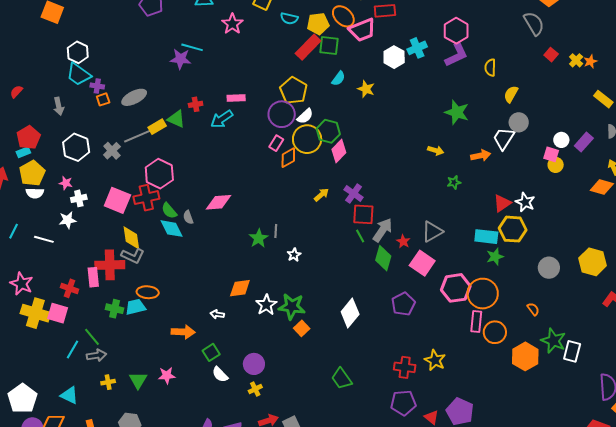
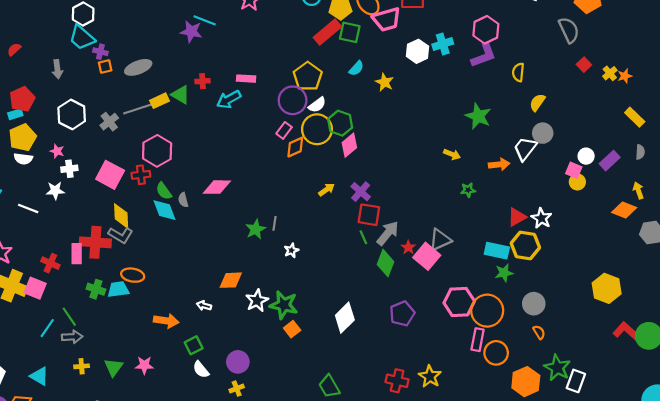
red cross: (146, 198) -> (141, 175), size x0.7
pink square: (422, 263) -> (427, 256), moved
gray circle: (549, 268) -> (534, 304), moved

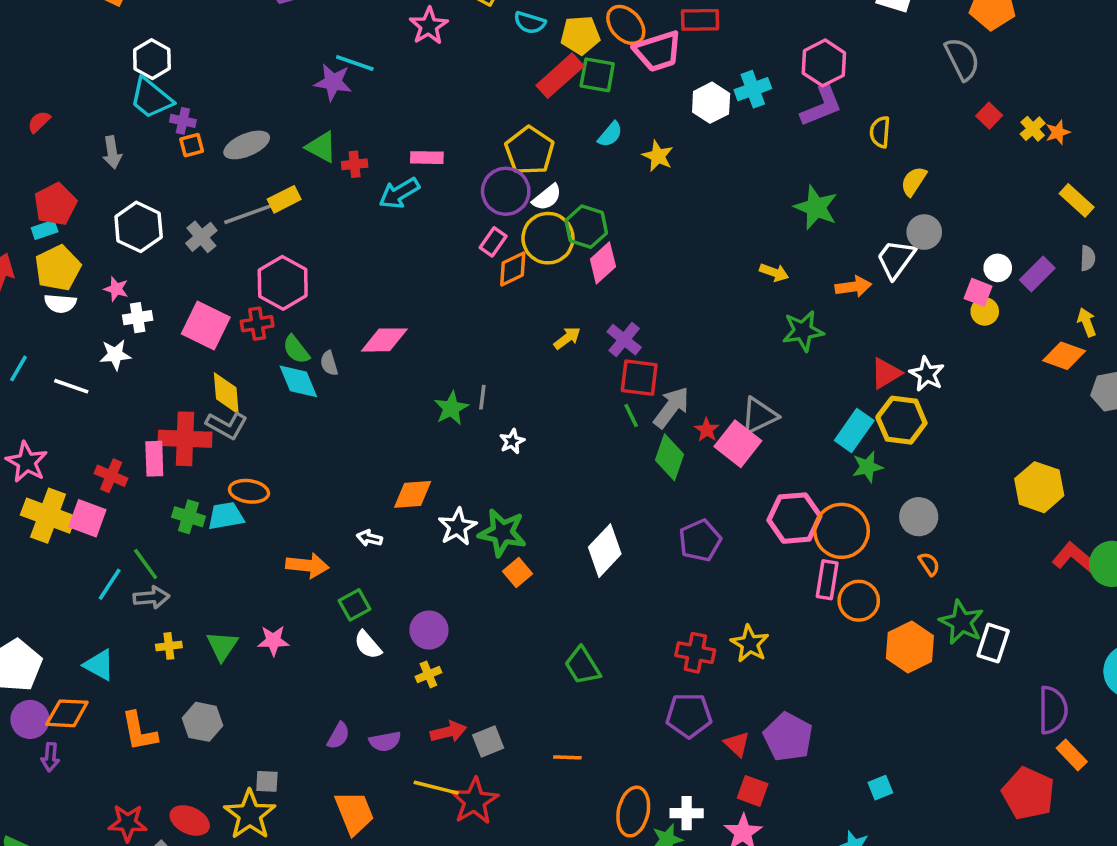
green triangle: (181, 95) -> (321, 147), moved
green star: (468, 190) -> (803, 331), size x1.6
cyan rectangle: (497, 251) -> (854, 430), turned -65

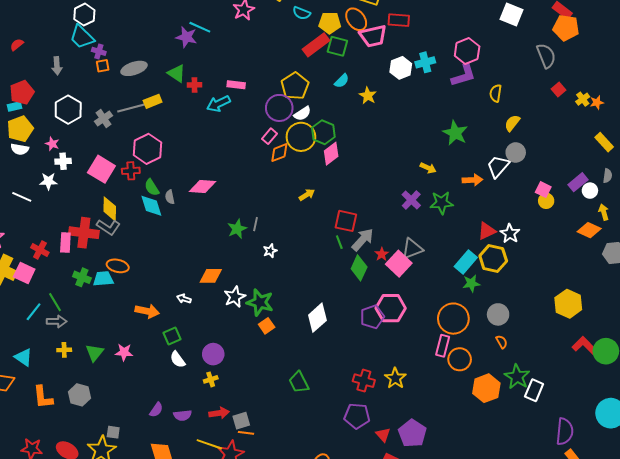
white circle: (998, 268) -> (590, 191), moved
purple cross: (624, 340) -> (411, 200), moved
pink hexagon: (794, 518) -> (391, 308), moved
orange line: (567, 757) -> (246, 433), moved

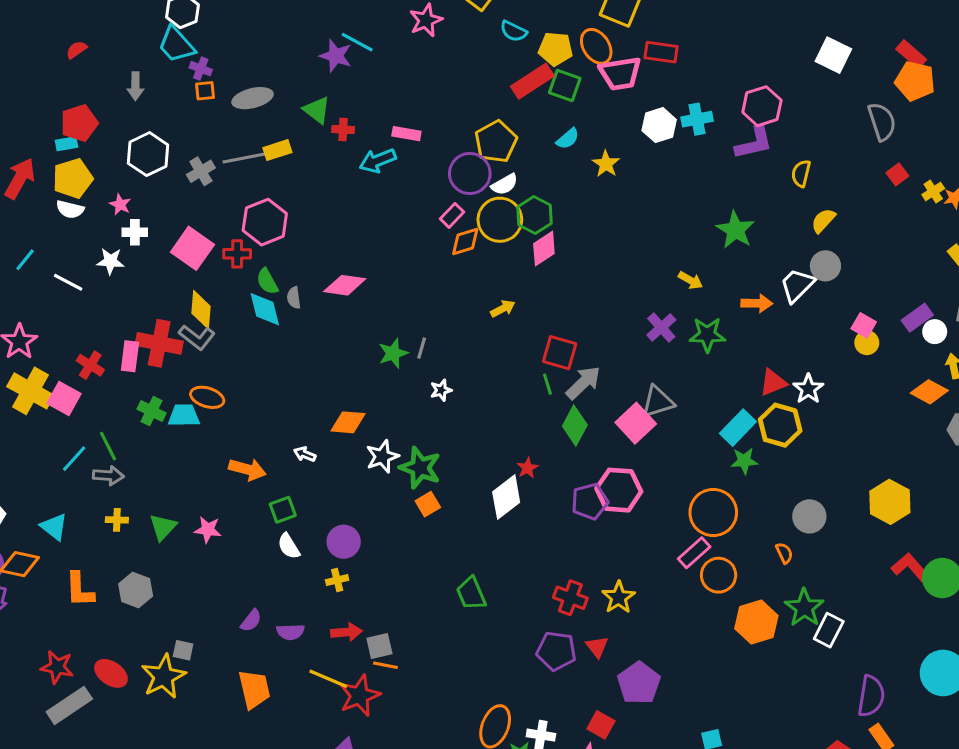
red star: (382, 254) -> (527, 468), moved
gray circle: (498, 314) -> (809, 516), moved
pink rectangle: (443, 346) -> (694, 553), turned 30
red triangle: (383, 435) -> (597, 647), moved

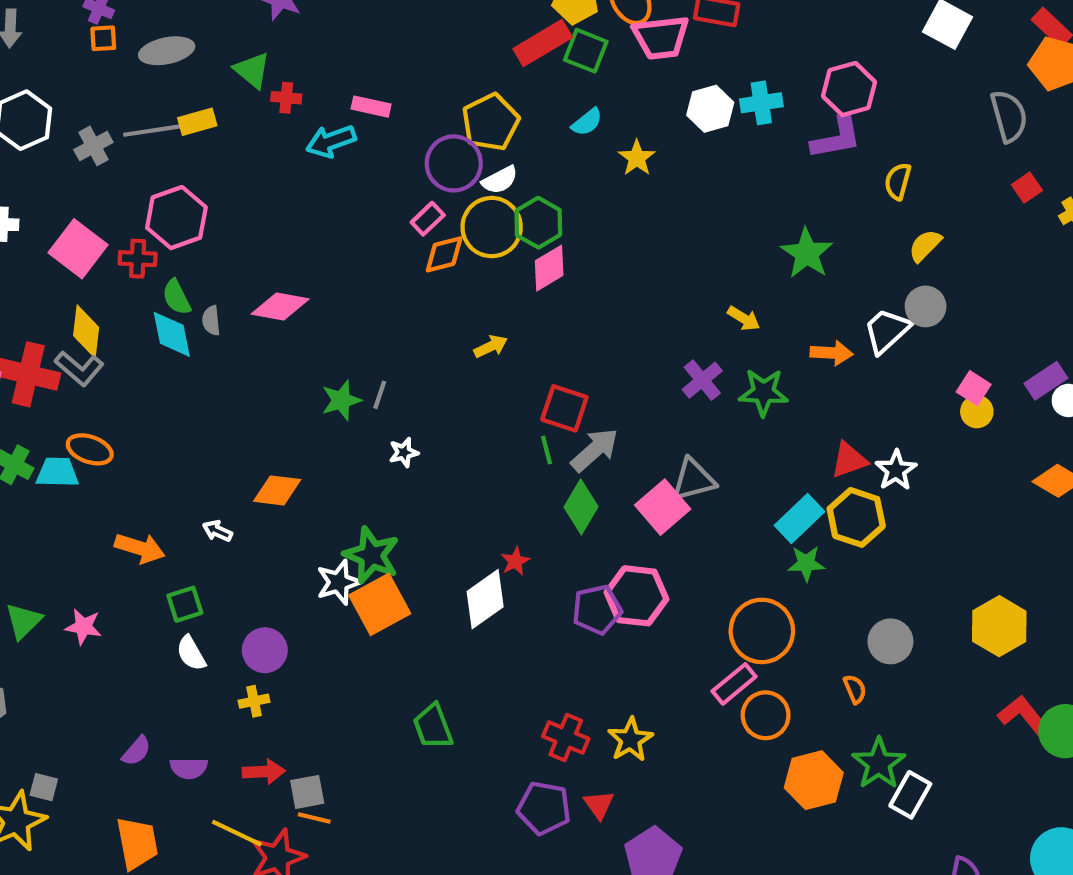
white star: (382, 457) -> (339, 582), moved
orange square: (428, 504) -> (380, 604), size x1.8

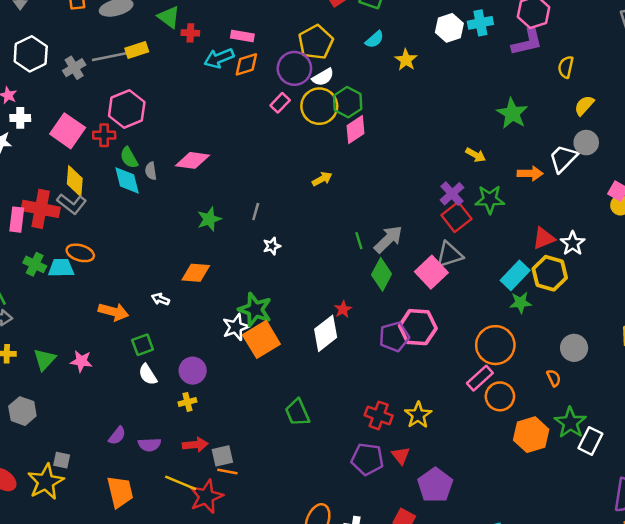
orange diamond: (444, 254) -> (246, 64), moved
green star: (341, 400) -> (209, 219), moved
red square: (564, 408) -> (456, 217), moved, turned 36

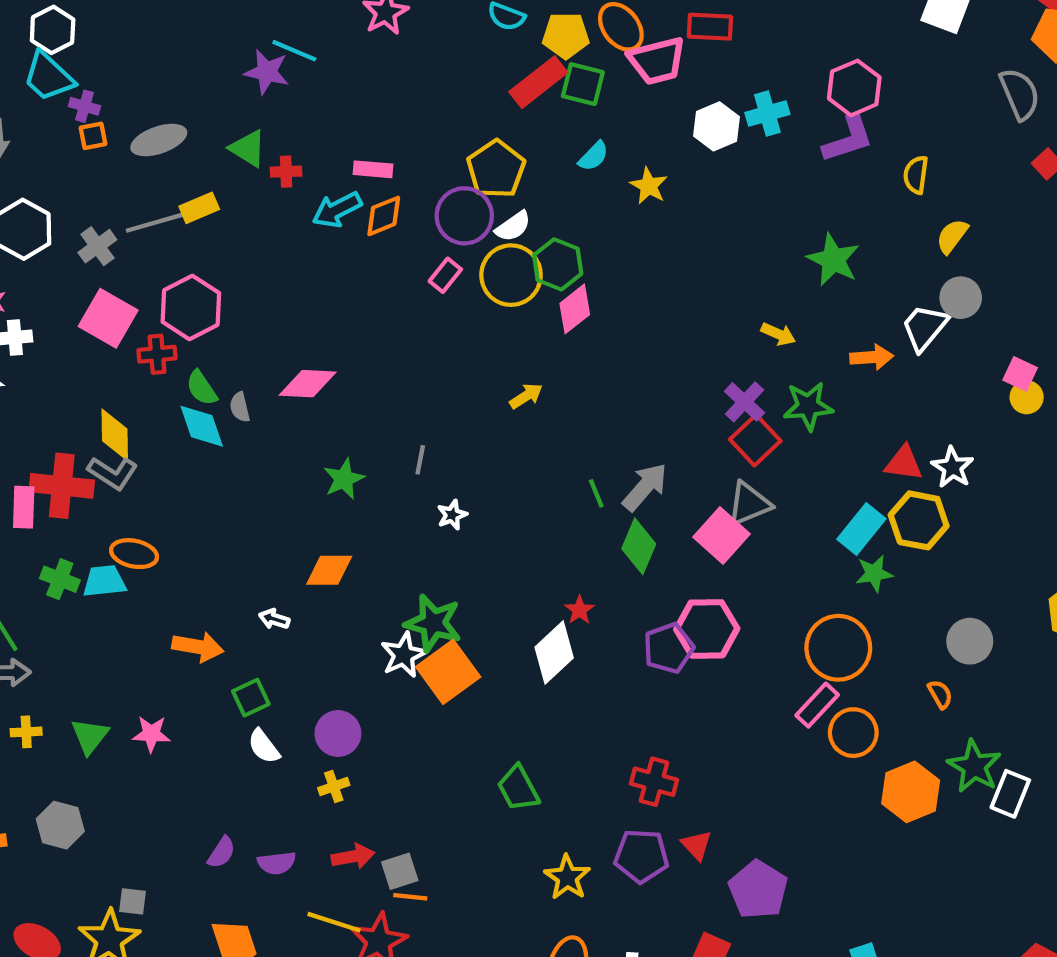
pink square: (68, 131) -> (108, 318), moved
red triangle: (544, 238) -> (904, 463), turned 35
yellow star: (418, 415) -> (567, 877), moved

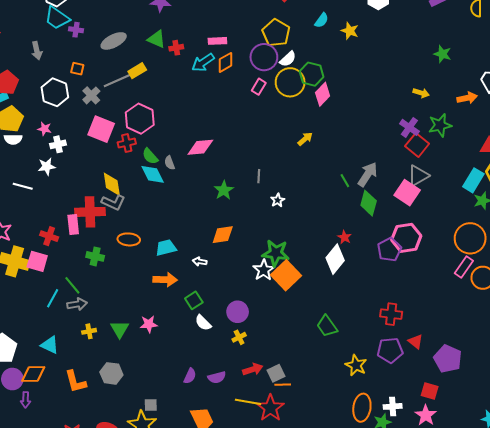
orange square: (93, 136) -> (77, 69), moved, turned 32
green star: (833, 260) -> (442, 54), size x0.7
cyan trapezoid: (104, 581) -> (166, 248), moved

